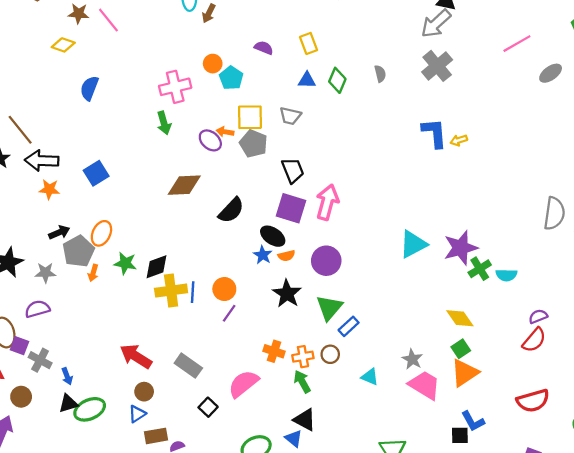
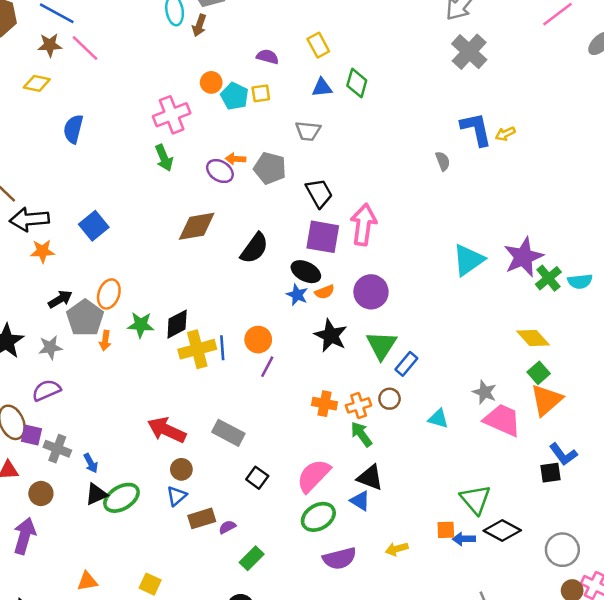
gray semicircle: (380, 74) -> (443, 161), moved
yellow square: (250, 117) -> (261, 93), moved, size x0.6
pink semicircle: (243, 384) -> (314, 476), moved

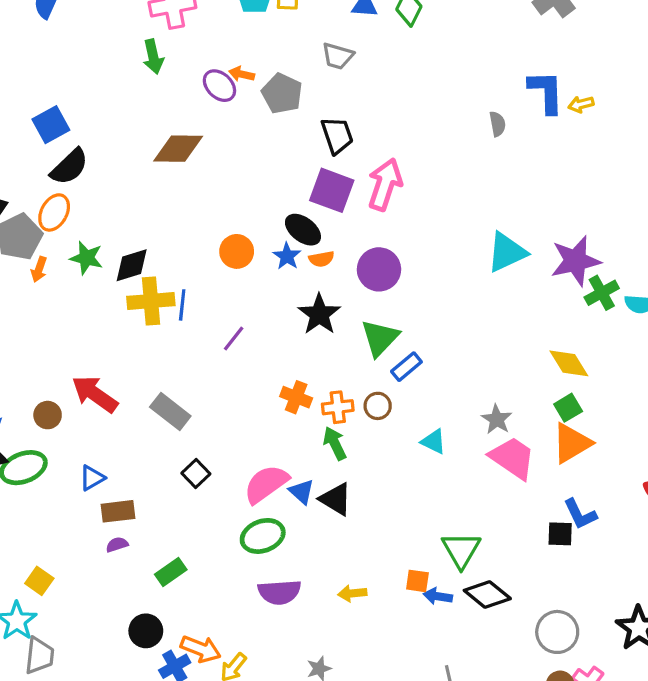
black semicircle: (254, 248) -> (69, 167), moved
orange circle: (258, 340) -> (237, 251), moved
brown circle: (181, 469) -> (48, 415), moved
blue triangle: (360, 501) -> (302, 492), moved
purple semicircle: (227, 527) -> (117, 545), moved

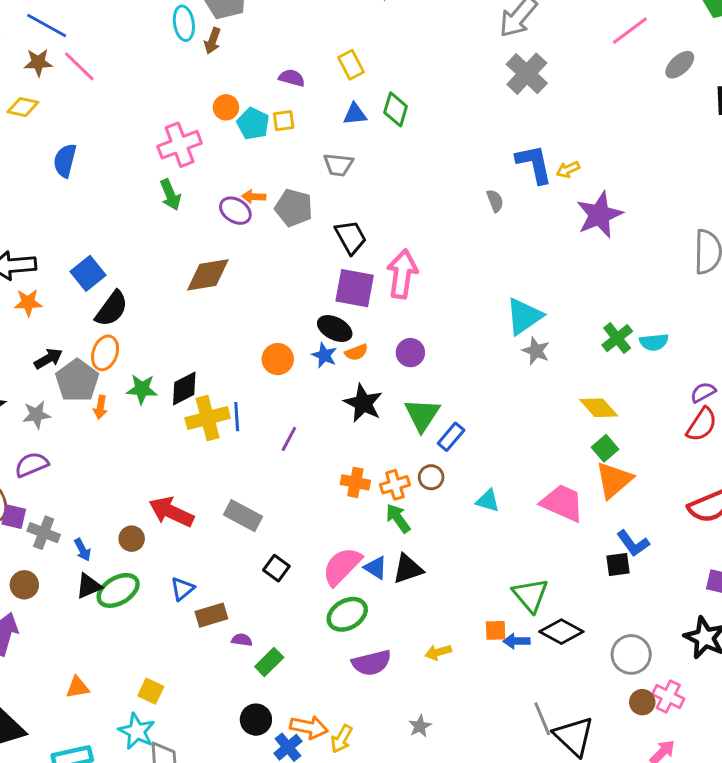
purple star: (576, 261) -> (599, 215), moved
purple circle: (379, 269) -> (410, 353), size x0.7
gray star: (497, 419) -> (536, 351), moved
black triangle: (336, 499) -> (408, 569), turned -40
purple semicircle: (117, 545) -> (242, 640), moved, turned 36

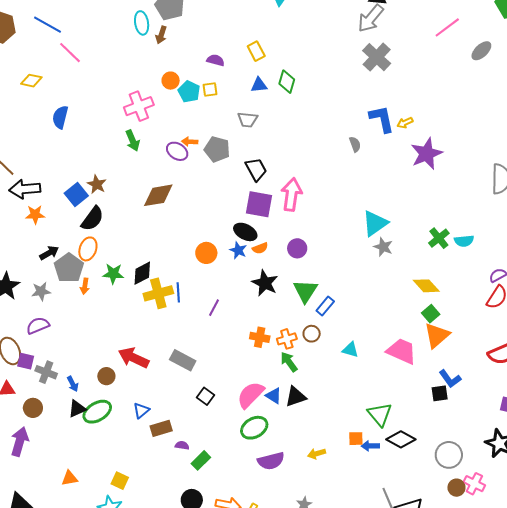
brown star: (38, 62) -> (97, 184), moved, turned 30

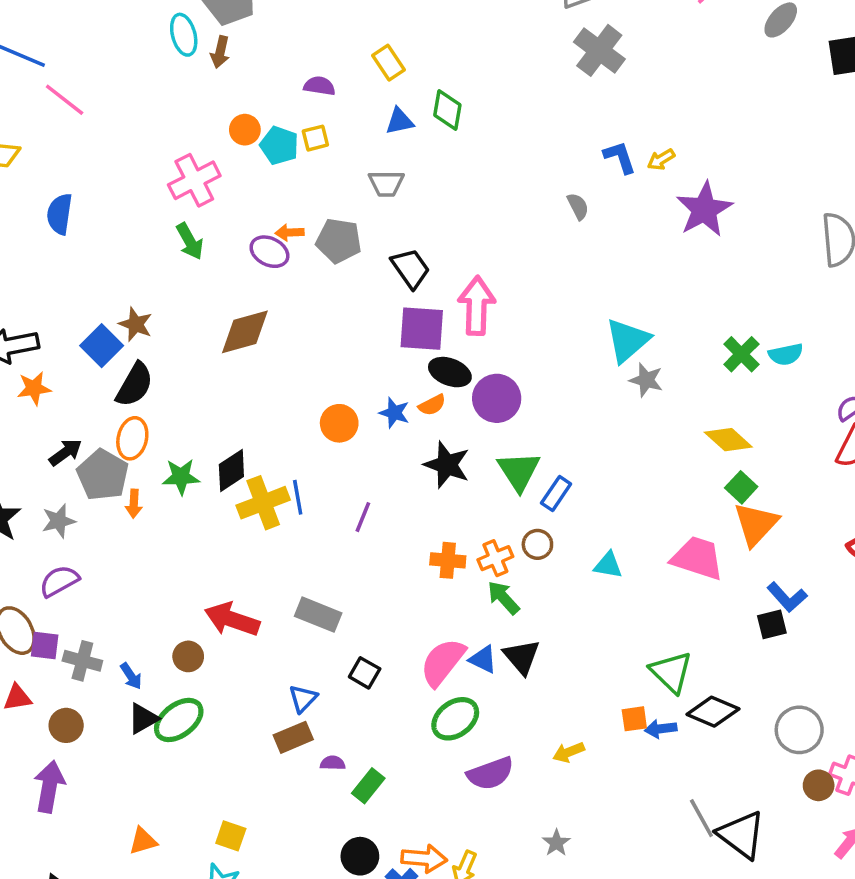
blue L-shape: (382, 119) -> (620, 157), size x0.7
black ellipse: (245, 232) -> (450, 372), moved
purple circle: (297, 248) -> (497, 398), size x1.4
black triangle: (296, 397) -> (522, 657), turned -45
blue triangle: (141, 410) -> (303, 699), moved

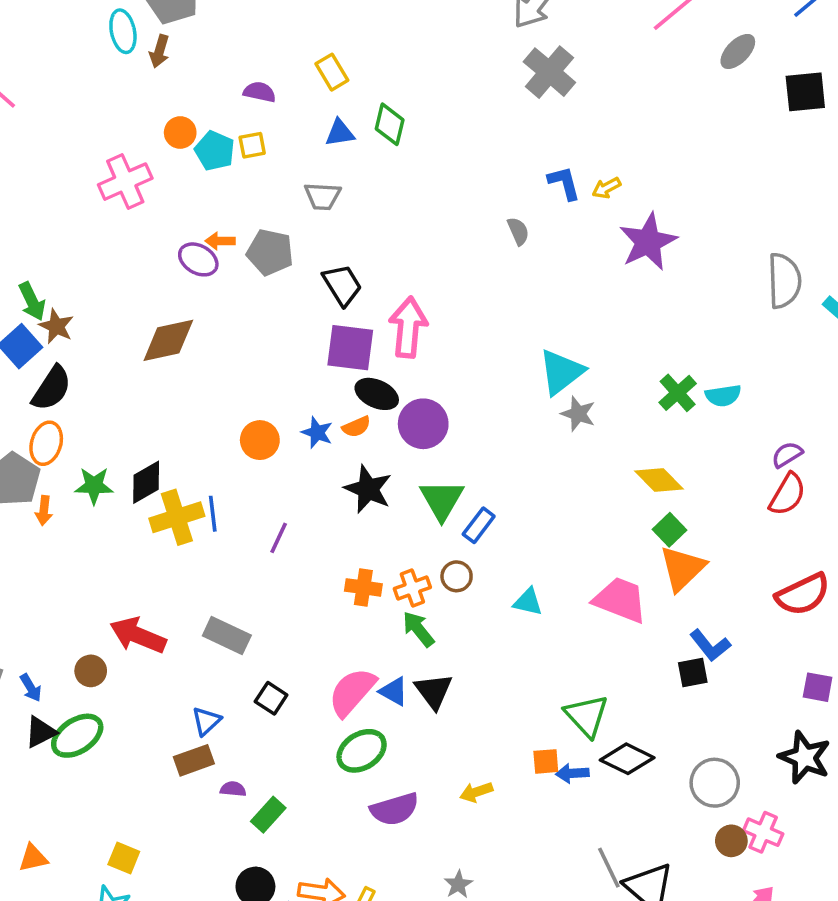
green arrow: (190, 241) -> (32, 301), moved

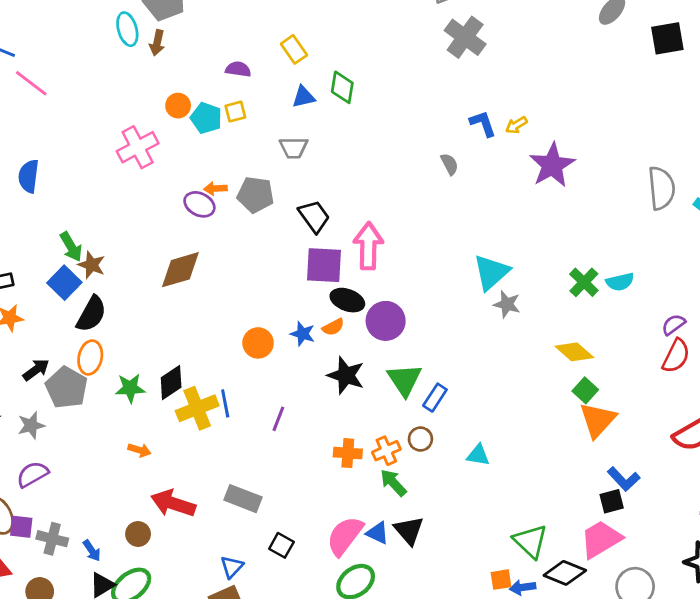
orange arrow: (44, 511) -> (139, 450), moved, turned -75
pink trapezoid: (620, 600) -> (601, 539), moved, turned -48

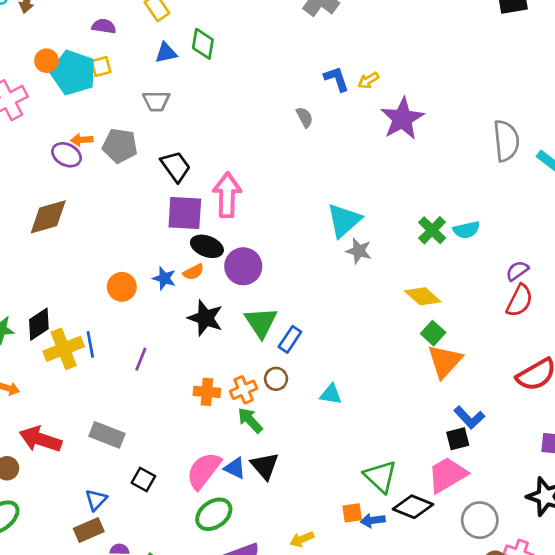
cyan pentagon: (206, 118) -> (73, 73), size x1.5

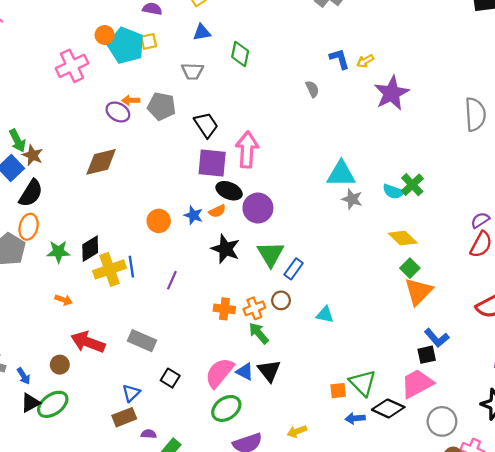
green diamond: (203, 44) -> (240, 54), moved
cyan triangle: (344, 220) -> (341, 174), turned 40
cyan semicircle: (466, 230) -> (393, 192), moved, turned 30
orange square: (352, 513) -> (338, 391), moved

